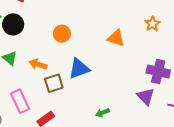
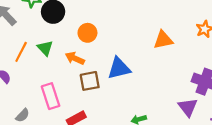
orange circle: (62, 34) -> (87, 33), moved
orange triangle: (116, 38) -> (163, 40), turned -36

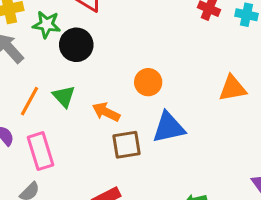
orange circle: (87, 33) -> (148, 82), moved
pink rectangle: (51, 96) -> (41, 151), moved

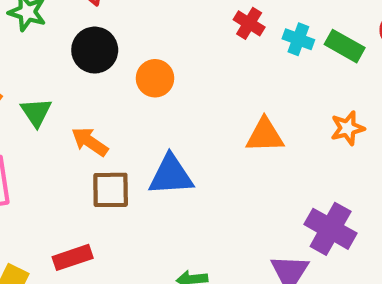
black circle: (76, 45) -> (95, 50), moved
orange circle: (148, 82) -> (155, 78), moved

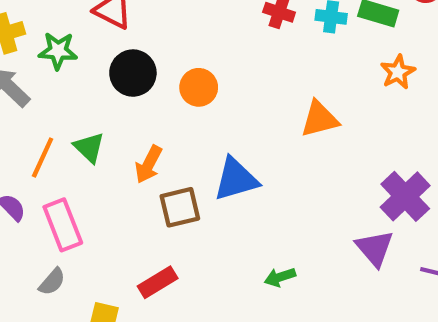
orange star: (348, 128) -> (398, 72), moved
orange arrow: (90, 142) -> (149, 164), turned -84
purple cross: (331, 229) -> (405, 196), turned 30

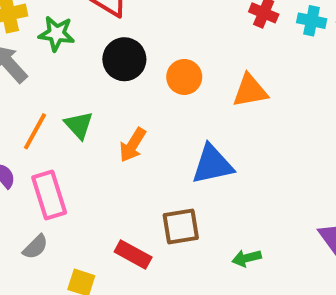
orange triangle: (320, 119) -> (250, 91), moved
brown square: (180, 207) -> (181, 226), moved
red rectangle: (158, 282) -> (133, 254), turned 56

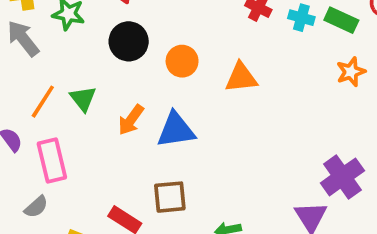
blue triangle: (212, 165) -> (176, 130), moved

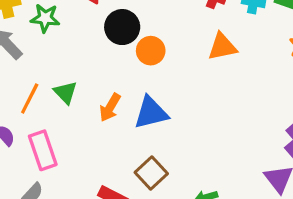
black circle: (129, 41) -> (122, 27), moved
orange triangle: (241, 78) -> (222, 47), moved
brown square: (170, 197) -> (151, 173), turned -32

